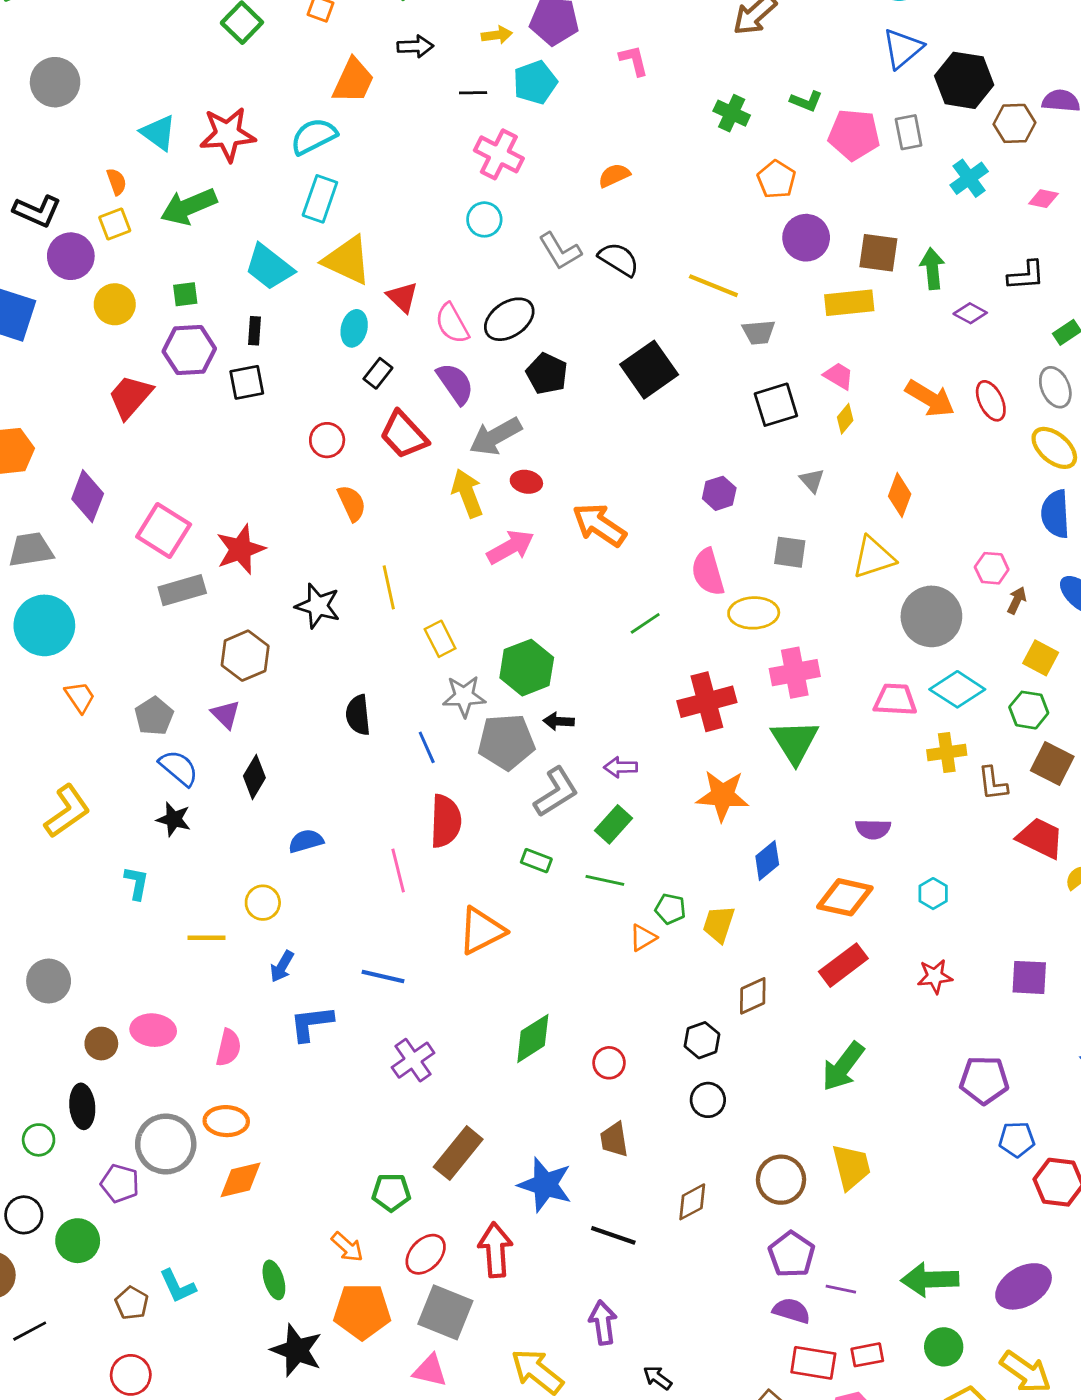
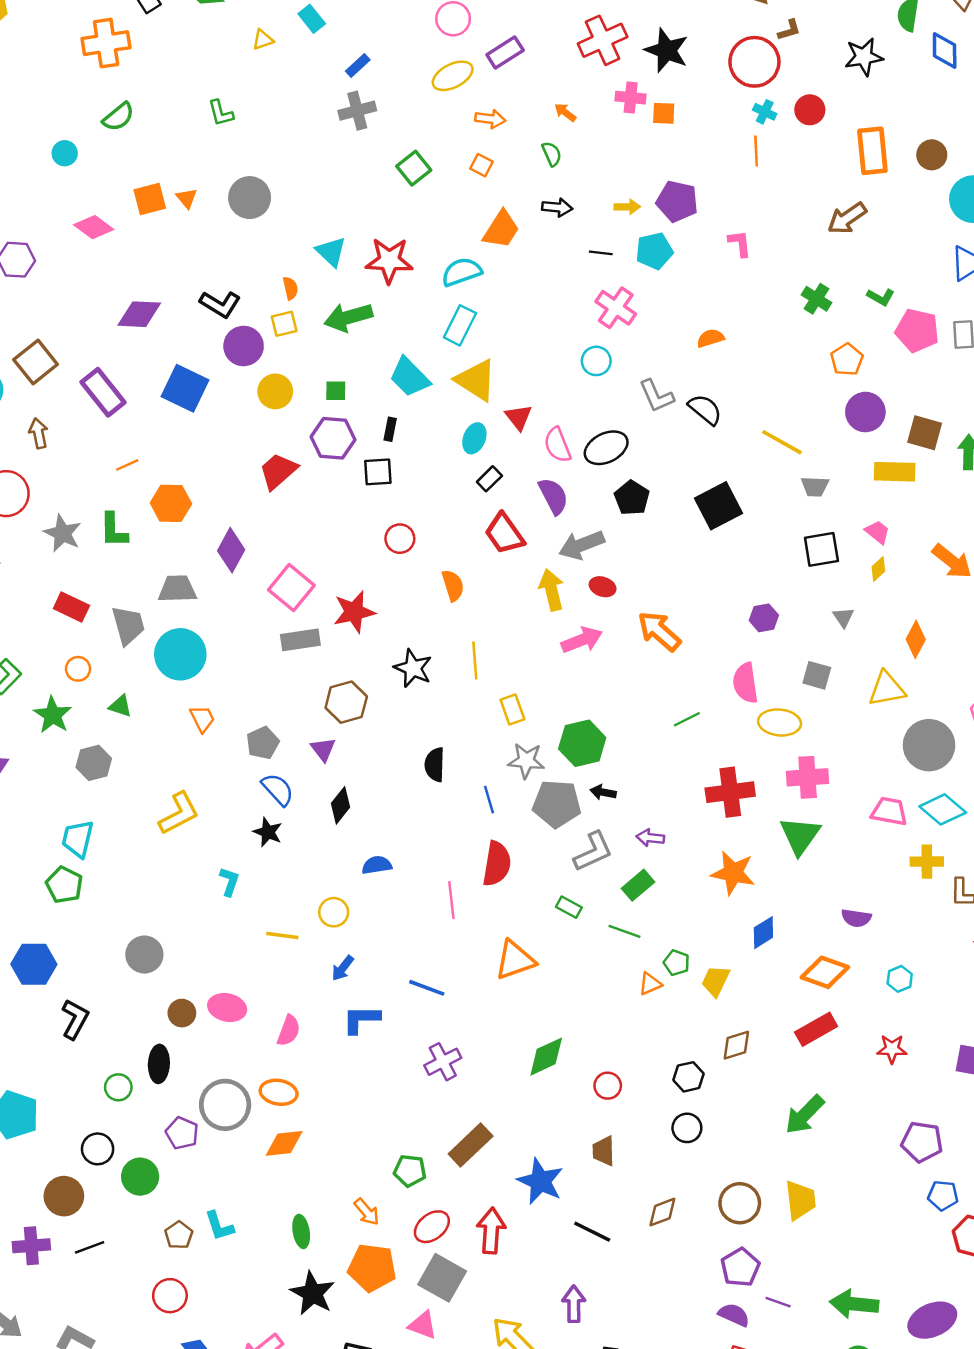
red circle: (327, 440) -> (400, 539), moved

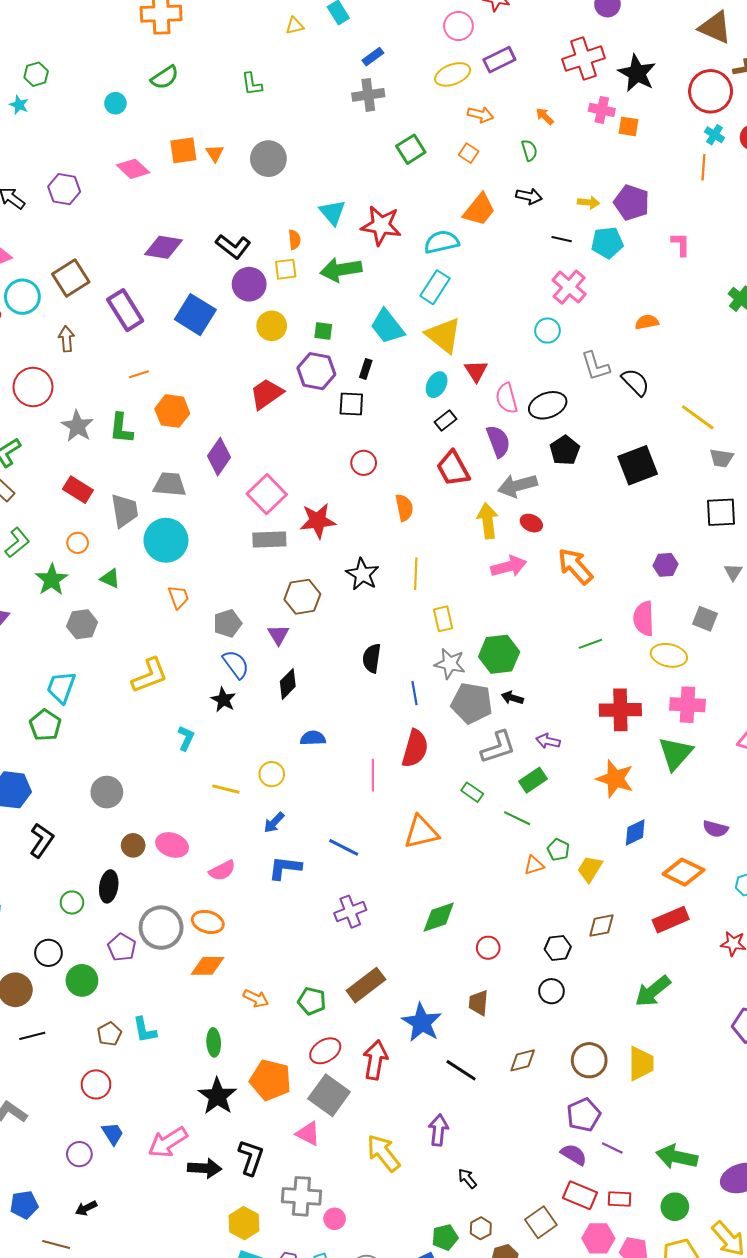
pink semicircle: (289, 1031) -> (222, 870), turned 36
orange arrow: (367, 1212) -> (256, 998), moved, turned -30

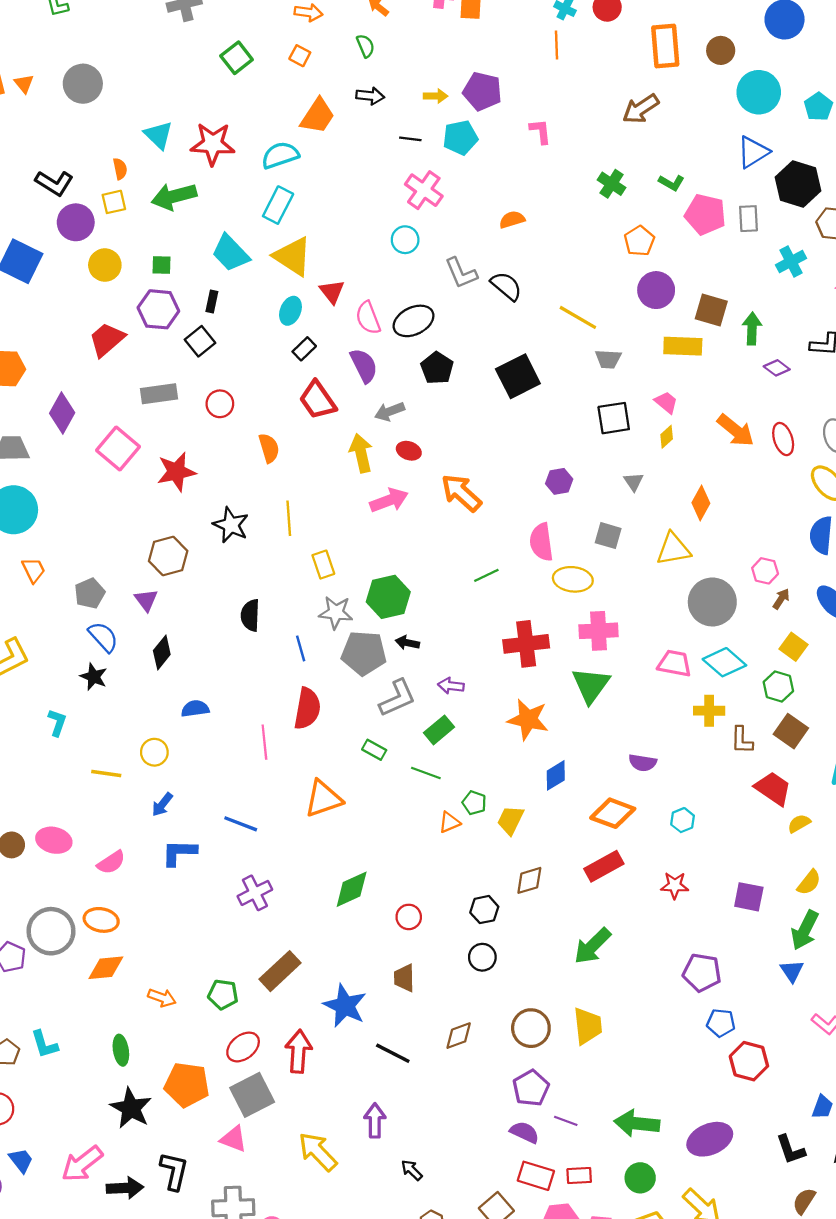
black square: (351, 404) -> (200, 341), turned -36
gray arrow: (517, 486) -> (390, 411), size x0.7
gray rectangle: (269, 539) -> (159, 394), moved
gray square: (329, 1095) -> (252, 1095), turned 33

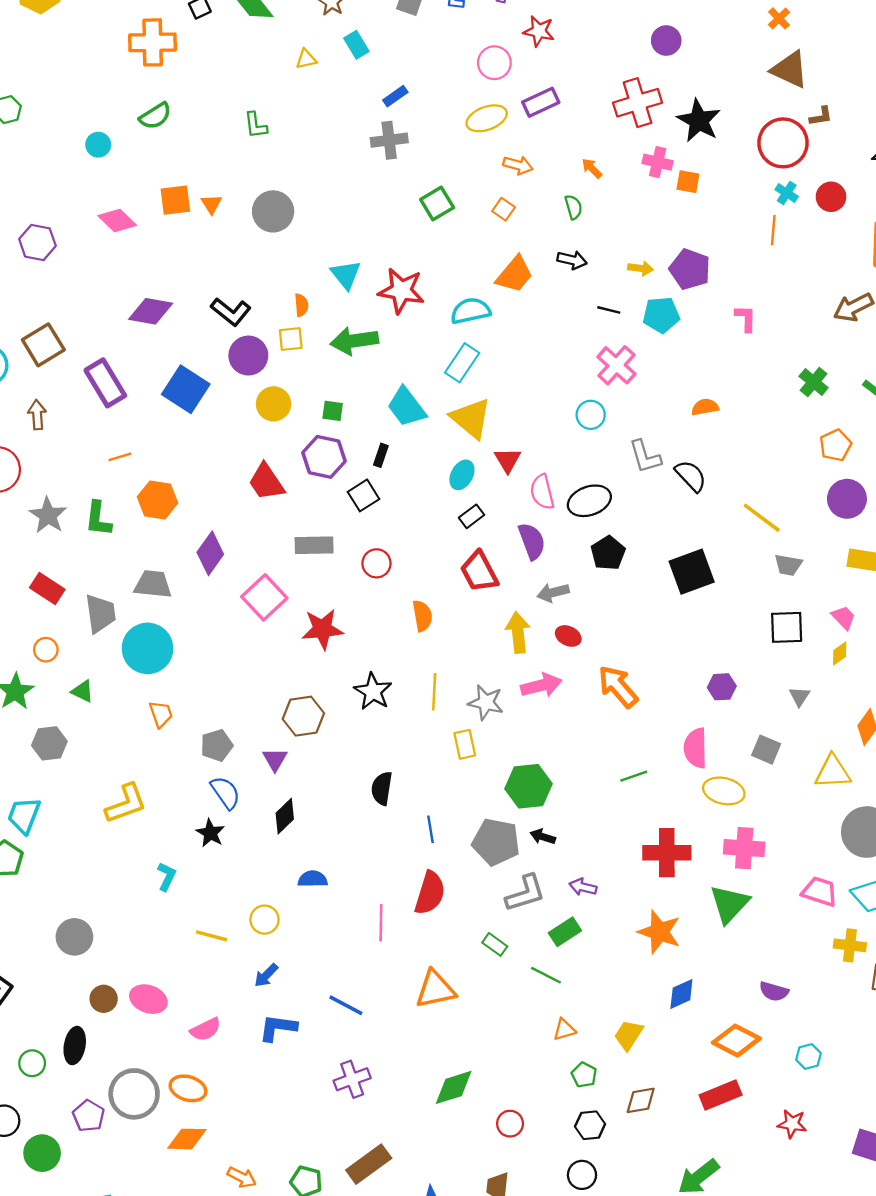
red trapezoid: (107, 339) -> (266, 482), turned -90
gray star: (336, 612) -> (486, 702), moved
green pentagon: (474, 803) -> (584, 1075), moved

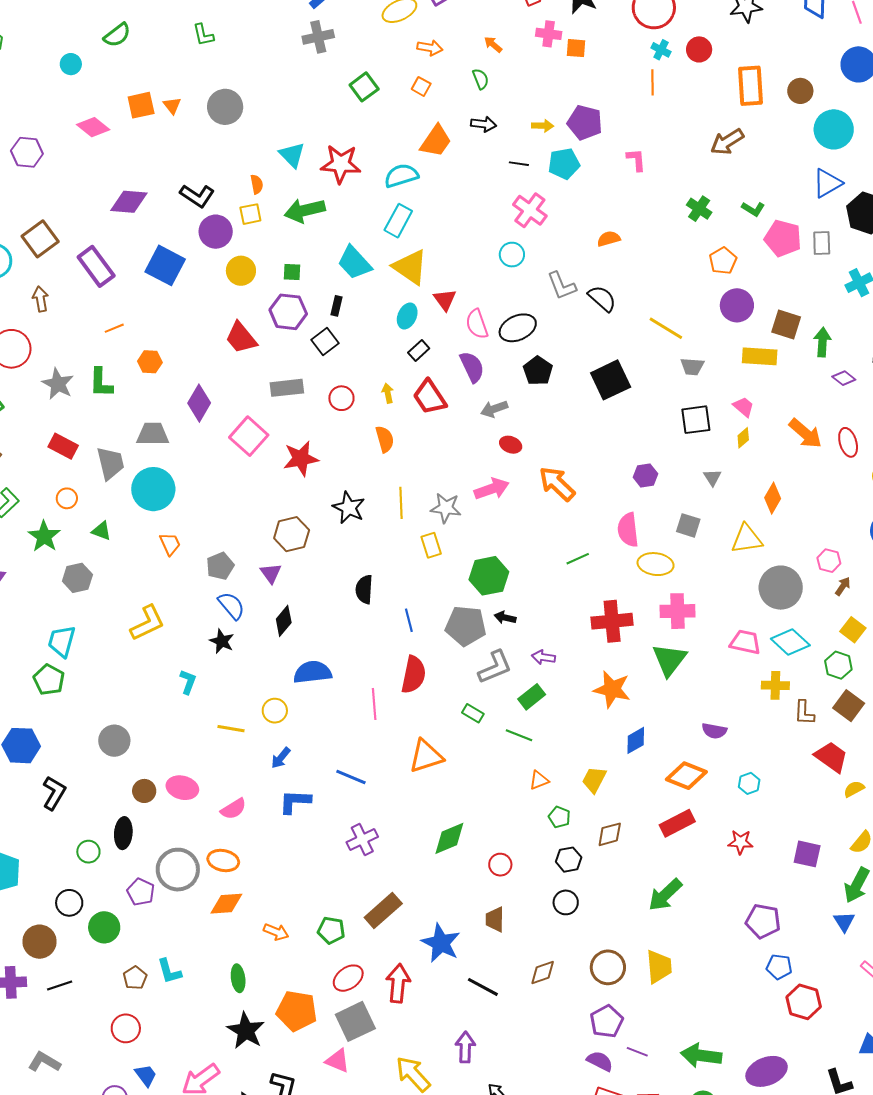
orange hexagon: (157, 500) -> (150, 362), size x0.7
yellow arrow: (518, 633) -> (388, 393), moved, size x0.6
blue semicircle: (313, 879) -> (313, 672), size x1.5

